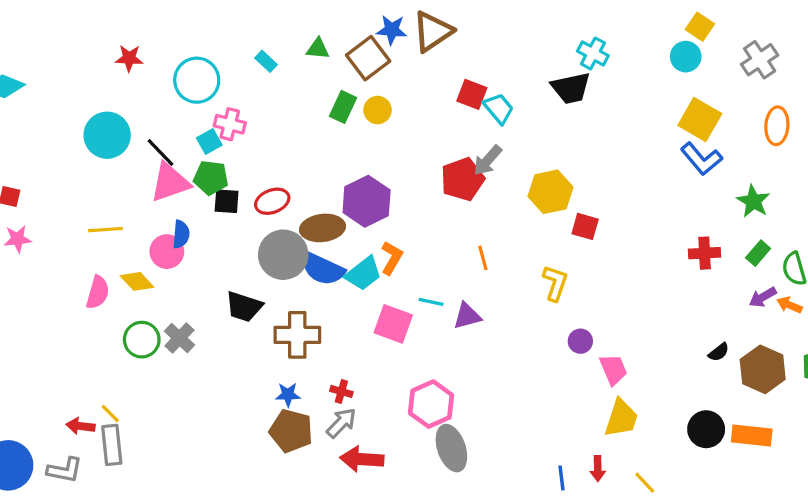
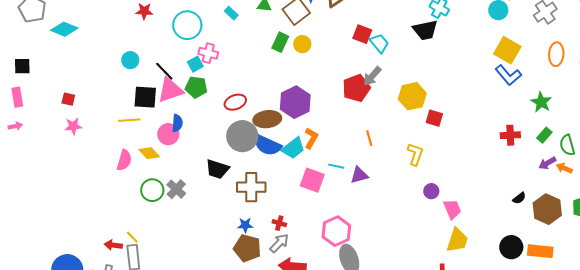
cyan circle: (107, 135) -> (130, 60), size x0.6
black square: (227, 201) -> (145, 97), moved, size x1.4

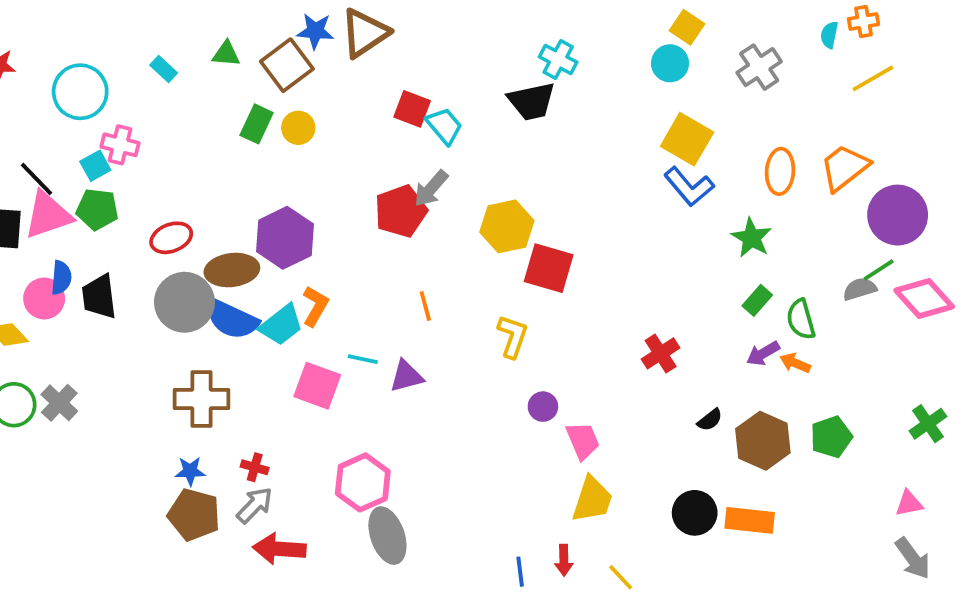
orange ellipse: (556, 54) -> (780, 171), moved
red square: (434, 118) -> (549, 268), size x1.5
red cross: (510, 135) -> (661, 353), moved, turned -30
black trapezoid: (217, 169) -> (99, 297), moved, turned 65

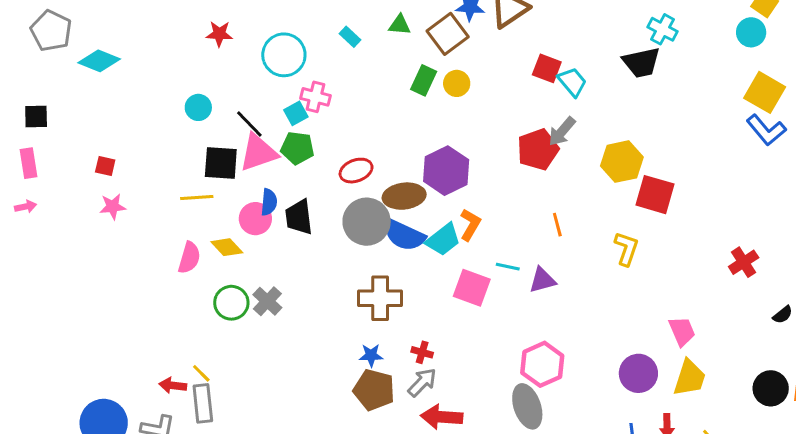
purple circle: (543, 407) -> (638, 373), moved, size x1.6
pink hexagon: (363, 482) -> (542, 364), moved

